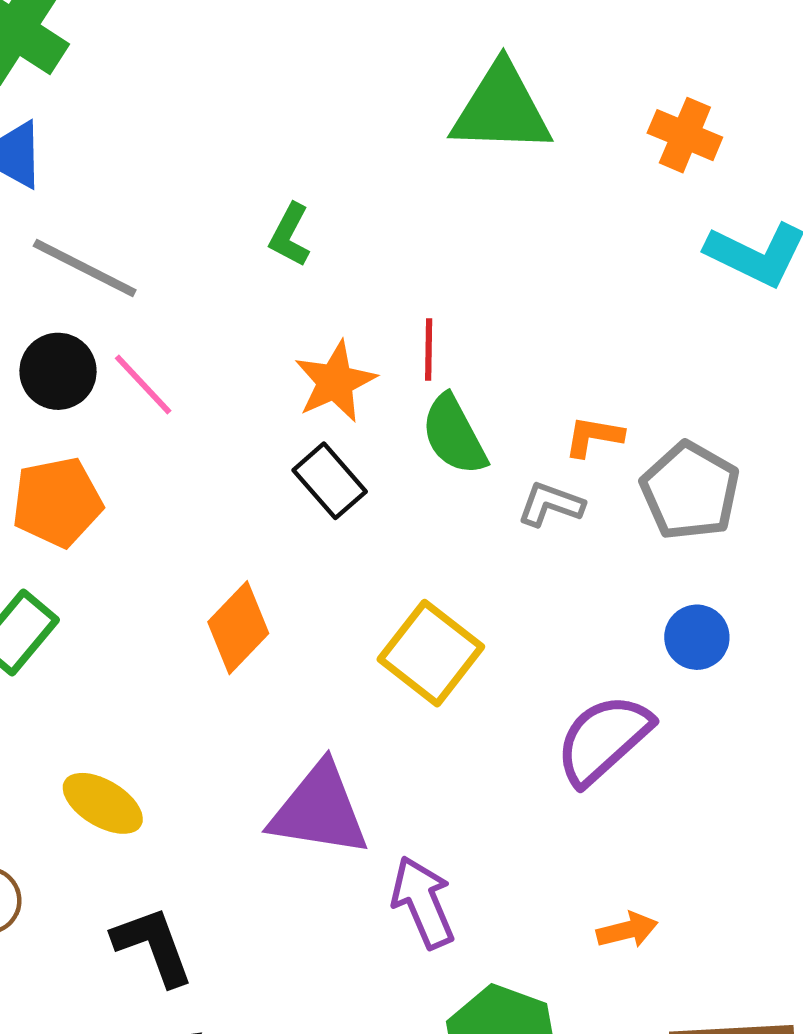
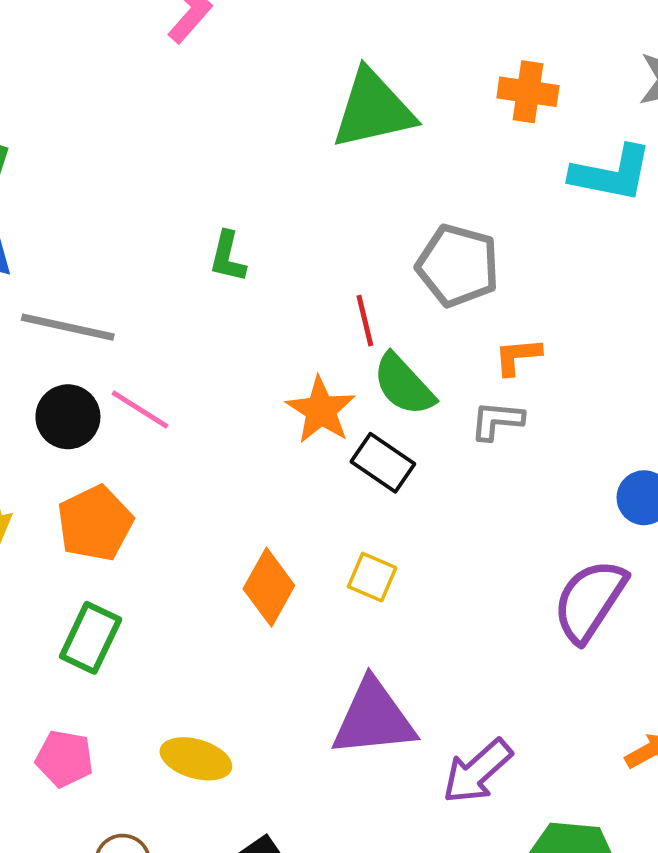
orange star: (335, 382) -> (321, 410), moved
black rectangle: (330, 481) -> (383, 463), moved
gray pentagon: (690, 491) -> (458, 265), moved
yellow square: (431, 653) -> (372, 577), moved, size x0.6
purple arrow: (423, 902) -> (477, 771), turned -94

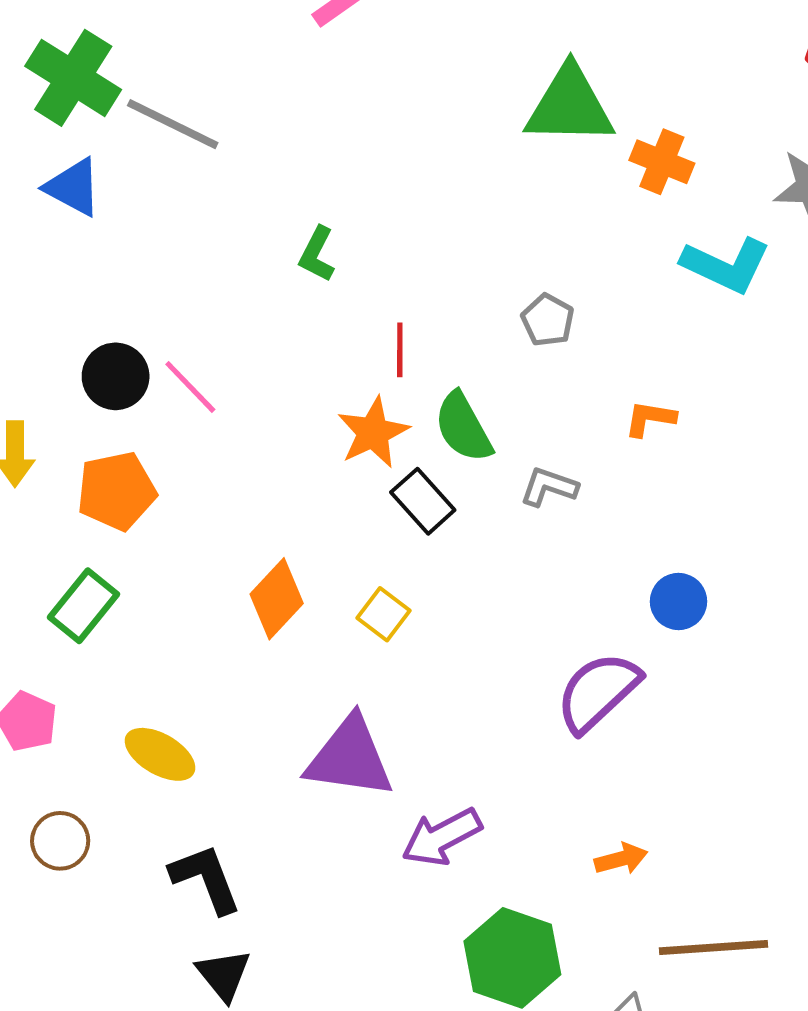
green triangle: (373, 109) -> (570, 106), moved
gray pentagon: (458, 265) -> (548, 320), size x0.6
red line: (365, 321) -> (400, 350), moved
gray line: (68, 327) -> (173, 124), moved
orange L-shape: (518, 356) -> (650, 419), moved

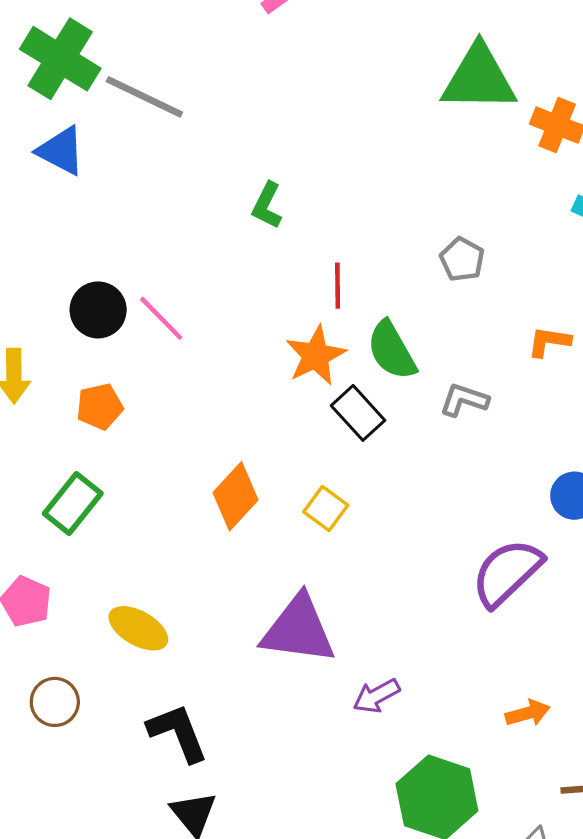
orange pentagon: (116, 491) -> (100, 407), size x0.7
purple arrow: (442, 837) -> (376, 696), size x0.7

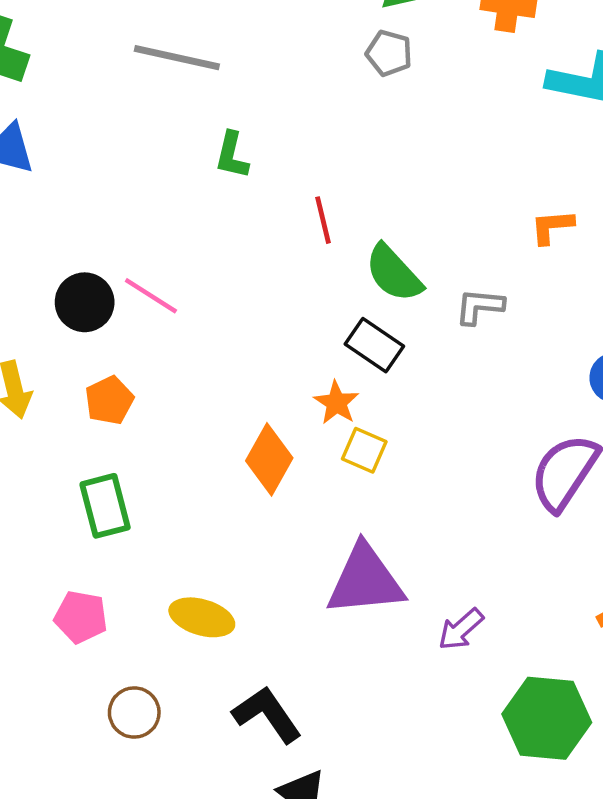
gray line: (144, 97) -> (177, 58), moved
gray pentagon: (462, 259) -> (389, 53), moved
orange star: (316, 355) -> (336, 403), moved, size x0.7
green rectangle: (73, 504) -> (105, 506), turned -40

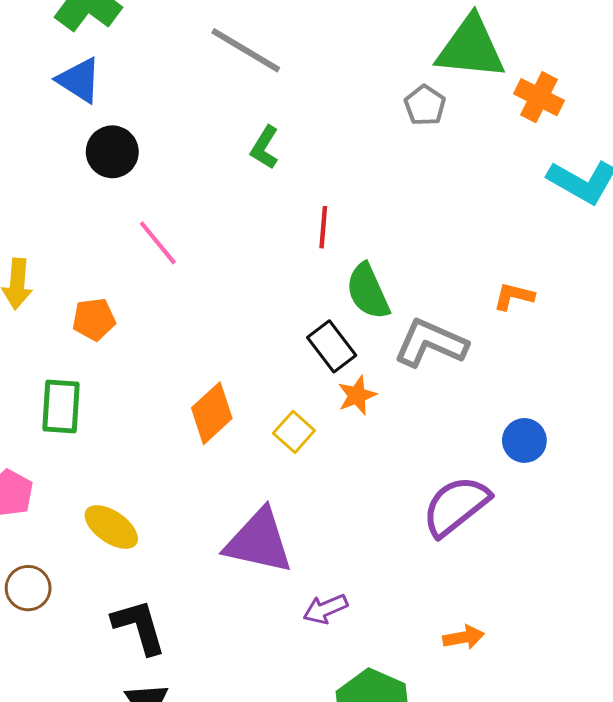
black circle: (85, 302) -> (112, 152), moved
gray L-shape: (479, 306) -> (431, 343), size x1.6
orange star: (336, 403) -> (357, 395), moved

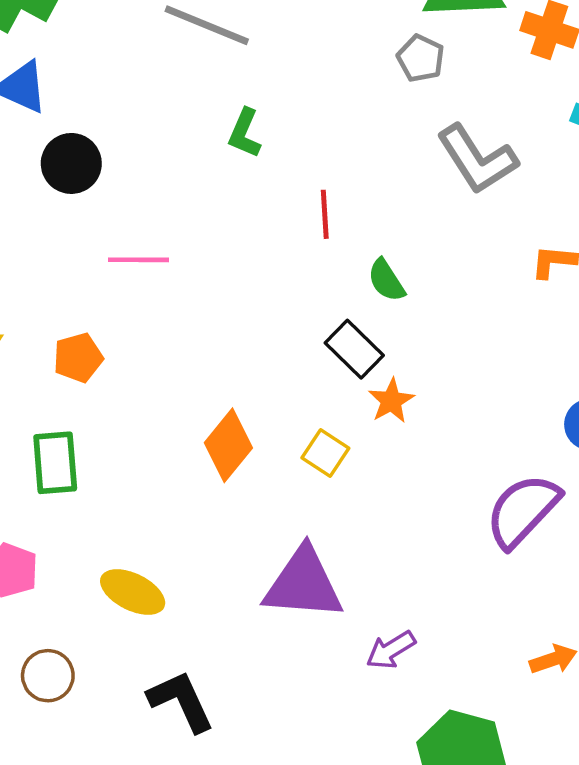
pink line: (158, 243) -> (138, 260), turned -42
green semicircle: (368, 291) -> (386, 280), size x0.7
gray L-shape: (431, 343) -> (477, 159), moved, turned -138

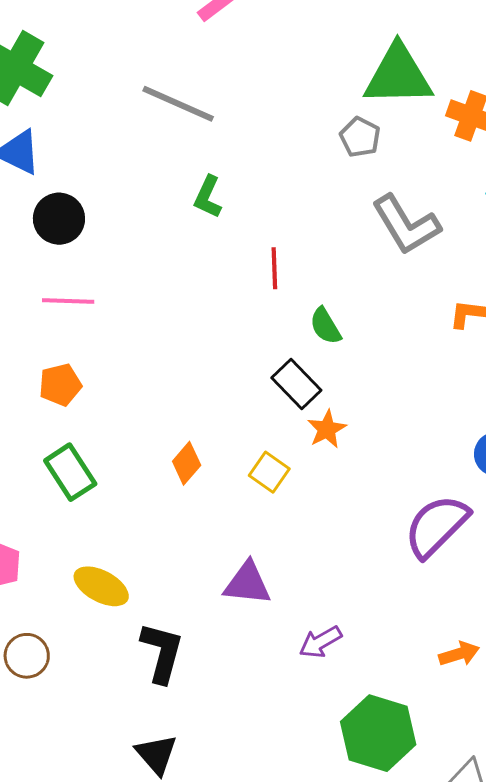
pink line: (138, 260) -> (68, 301), moved
orange diamond: (228, 445) -> (187, 463), size x0.7
green rectangle: (55, 463) -> (70, 472), moved, turned -30
purple triangle: (303, 584) -> (247, 583), size x0.7
black L-shape: (181, 701) -> (162, 652), moved, turned 38

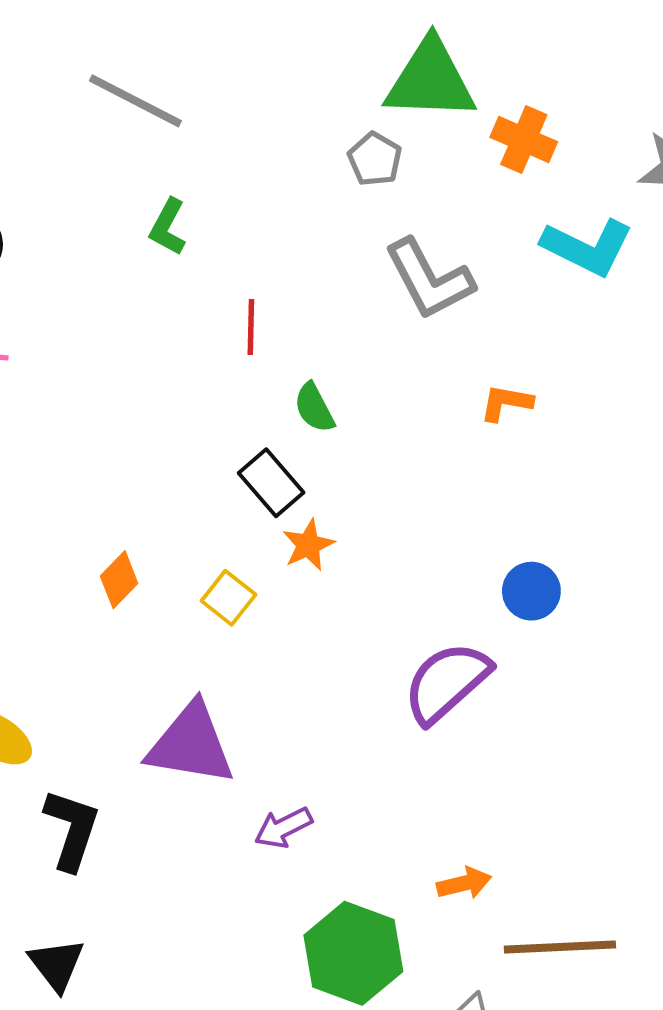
purple triangle: (247, 583) -> (191, 744), size x1.4
orange arrow: (459, 654) -> (464, 883), moved

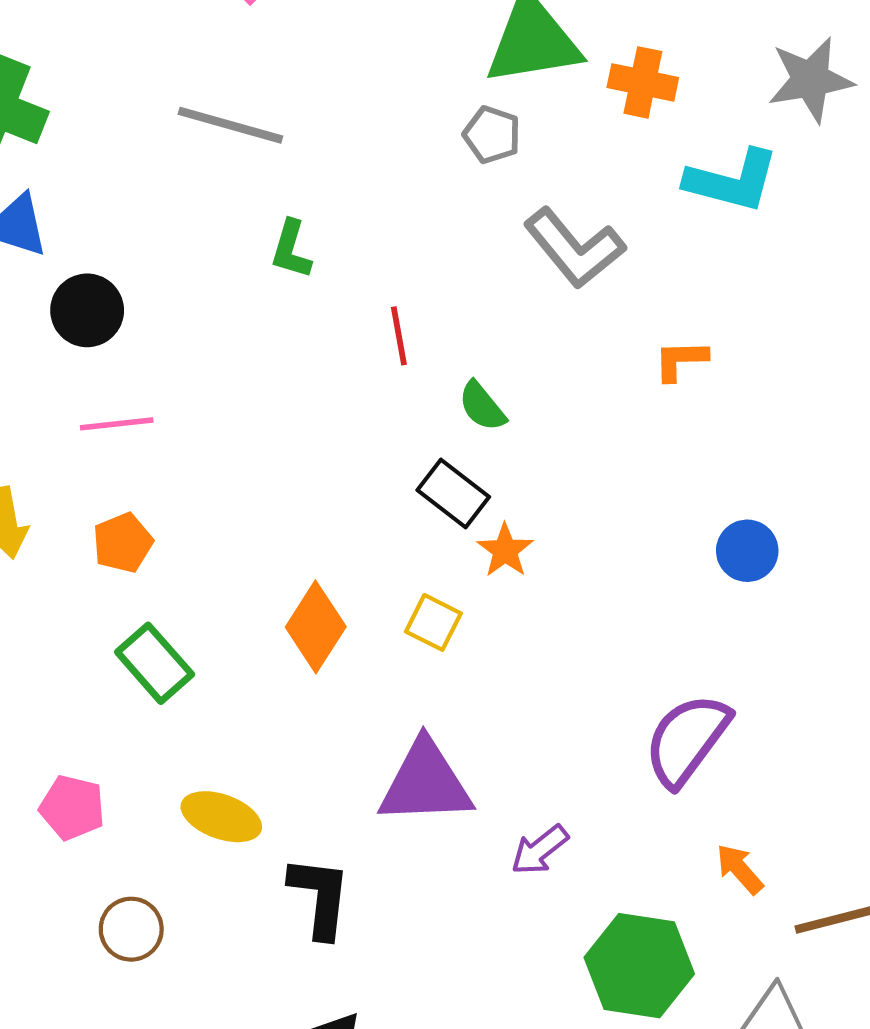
orange diamond: (119, 580) -> (316, 627), size x1.5
purple semicircle: (447, 682) -> (687, 740), moved
orange arrow: (464, 883) -> (740, 869), turned -106

